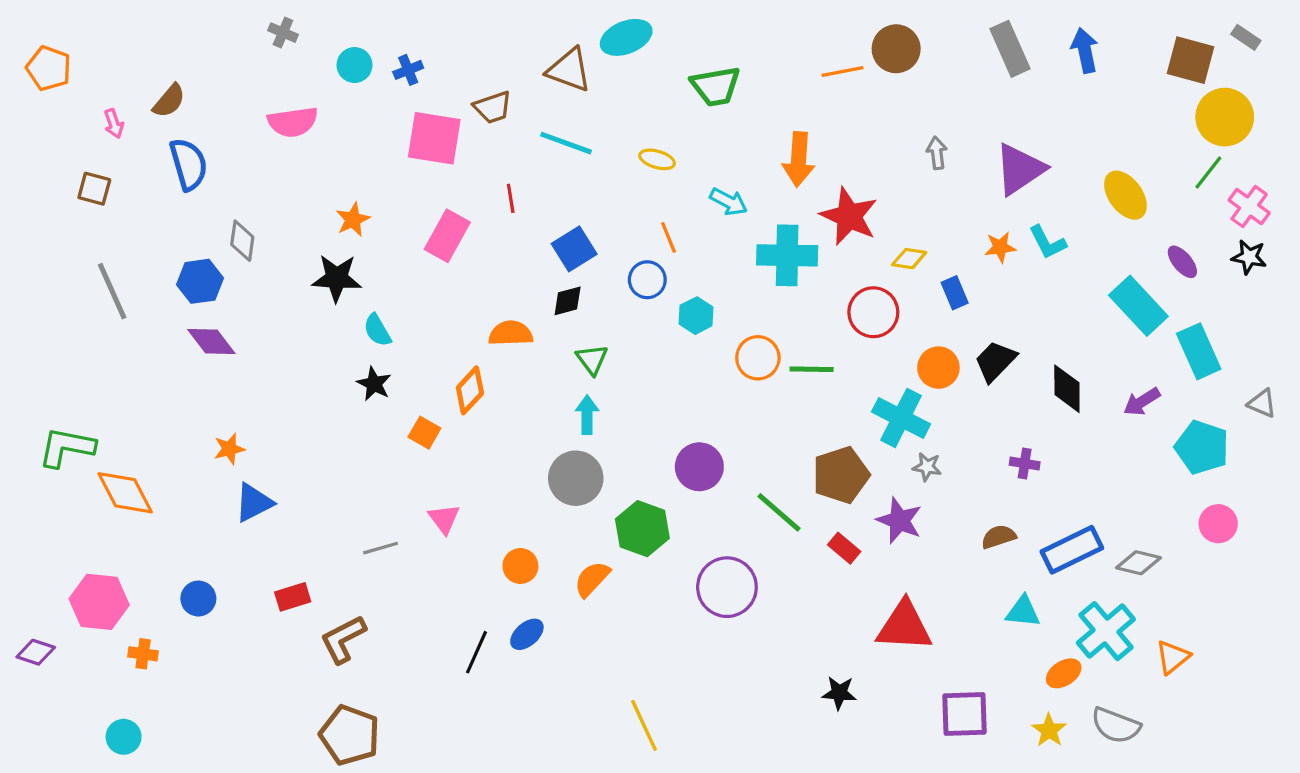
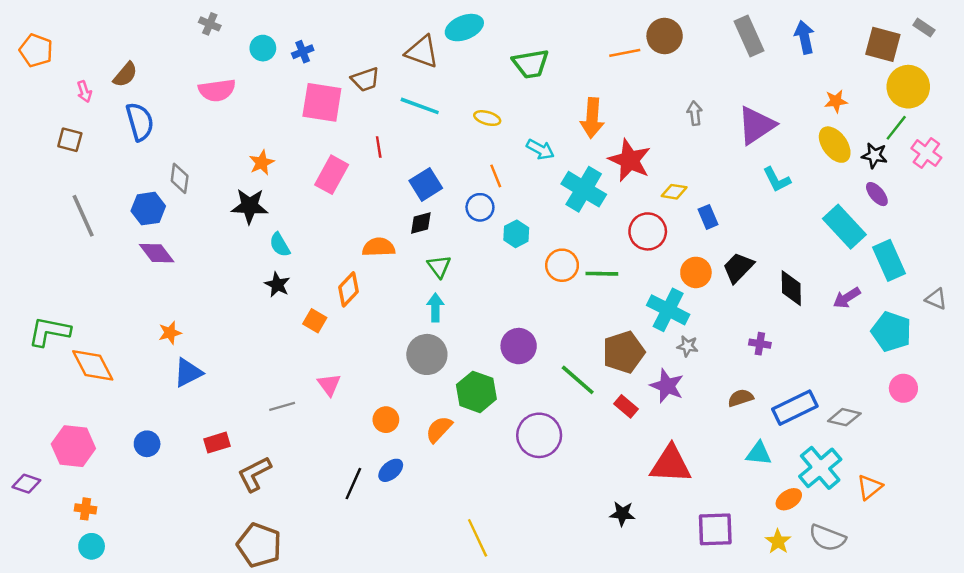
orange star: (1000, 247) -> (836, 101), moved
cyan cross: (787, 255) -> (584, 189), turned 30
black star: (1249, 257) -> (874, 155), moved
orange cross: (143, 654) -> (85, 509), moved

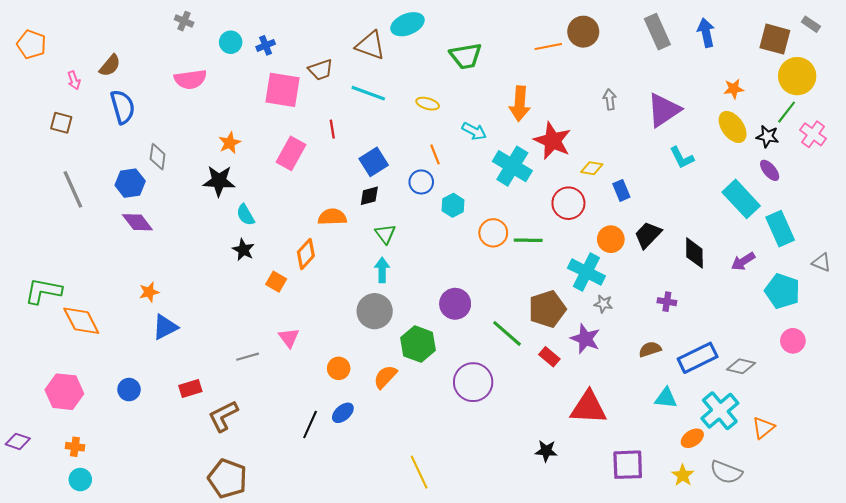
purple diamond: (26, 484) -> (18, 441), moved

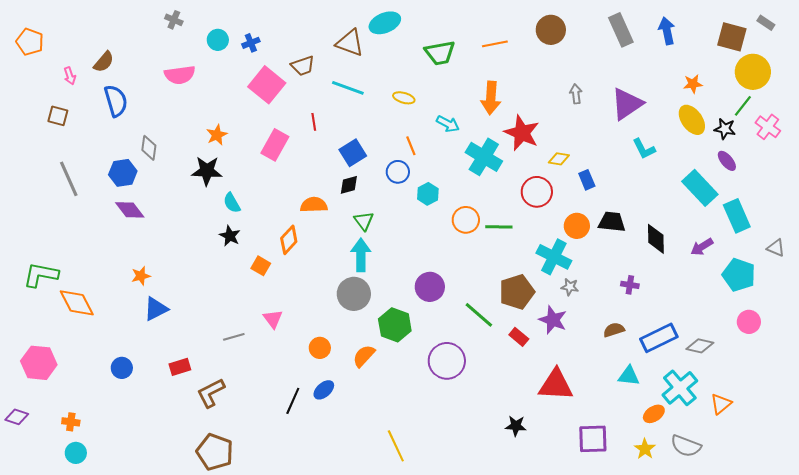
orange line: (548, 46) -> (495, 44), moved
pink square: (283, 90) -> (267, 85), turned 30
black trapezoid: (648, 235) -> (612, 222), turned 52
cyan arrow: (382, 270) -> (361, 255), size x1.4
pink hexagon: (64, 392) -> (39, 363), moved

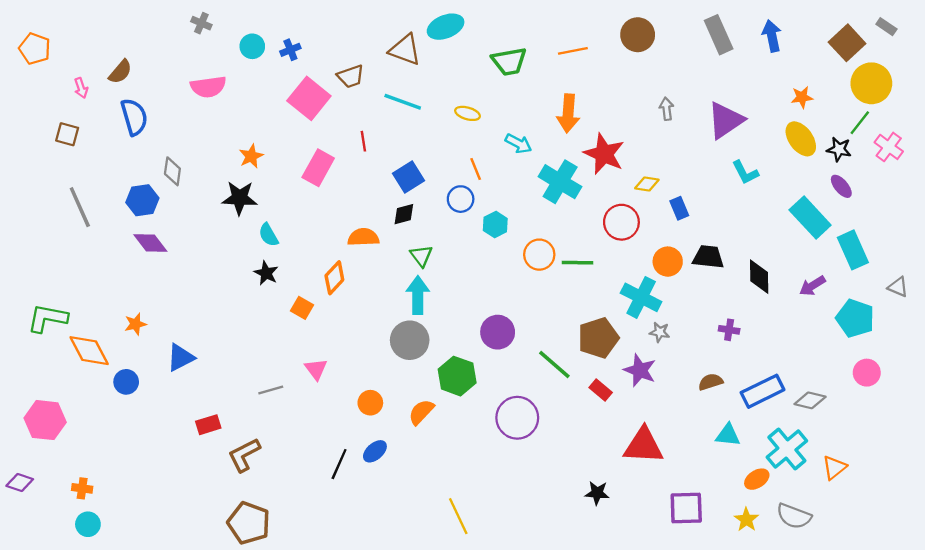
brown square: (732, 37) -> (847, 43), turned 32
orange star: (141, 276) -> (135, 324), moved
blue circle: (122, 368) -> (126, 382), moved

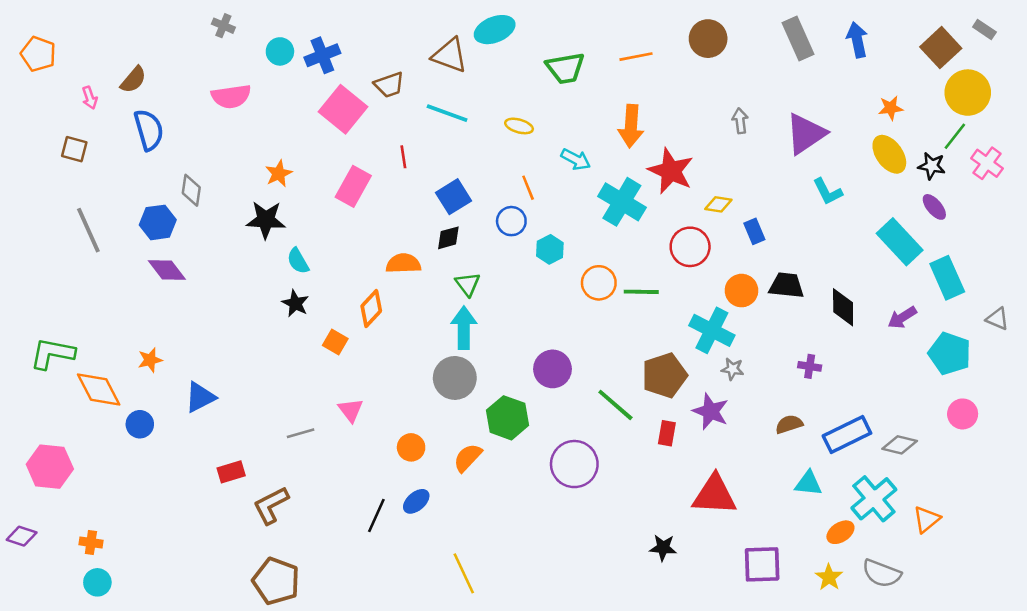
blue cross: (290, 50) -> (322, 55), size x1.5
red rectangle: (601, 390) -> (667, 433), turned 60
yellow line: (458, 516) -> (464, 573), moved

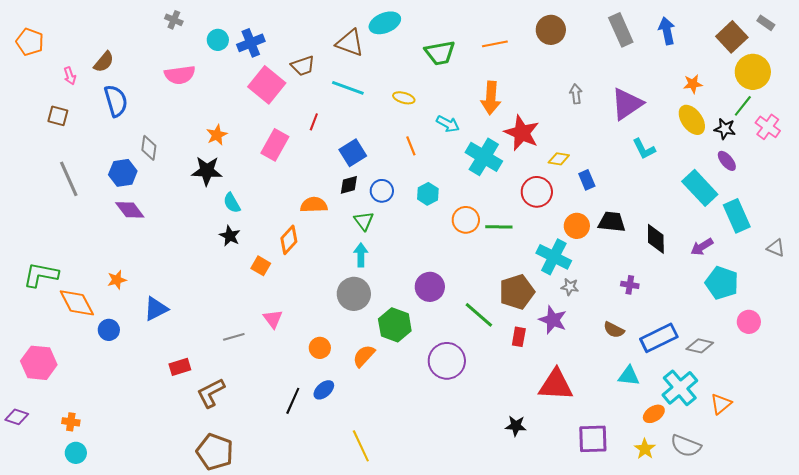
red line: (403, 157) -> (314, 122), turned 30
blue circle: (511, 221) -> (382, 191), moved
cyan arrow: (464, 328) -> (361, 255), size x0.7
cyan pentagon: (950, 354) -> (722, 283), moved
brown semicircle: (789, 424) -> (614, 330), turned -135

